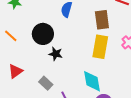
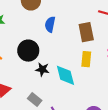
yellow rectangle: (100, 47) -> (86, 59), size x0.7
cyan diamond: (92, 81) -> (65, 75), moved

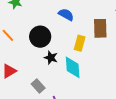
blue semicircle: (50, 24) -> (66, 15), turned 98
yellow rectangle: (86, 59) -> (80, 43), moved

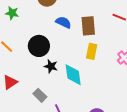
brown rectangle: (100, 28) -> (88, 26), moved
yellow rectangle: (80, 43) -> (92, 51), moved

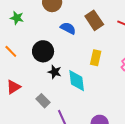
brown rectangle: (88, 26) -> (94, 20), moved, turned -30

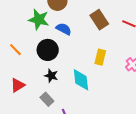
green star: (17, 18) -> (39, 19), moved, size x1.5
blue semicircle: (68, 28) -> (64, 29), moved
black star: (55, 72) -> (51, 76), moved

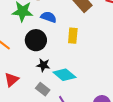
yellow rectangle: (100, 57) -> (73, 36), moved
cyan diamond: (81, 80) -> (64, 75), moved, turned -35

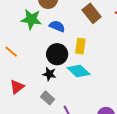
black circle: (36, 40) -> (57, 54), moved
cyan diamond: (64, 75) -> (79, 71), moved

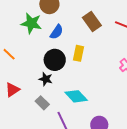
blue semicircle: (57, 26) -> (57, 32), turned 98
cyan diamond: (79, 71) -> (76, 96), moved

